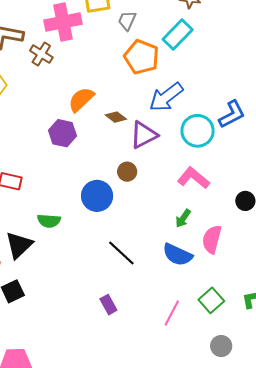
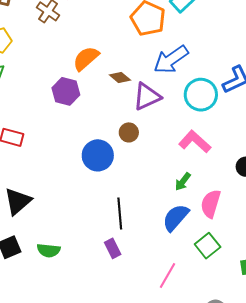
green semicircle: (49, 221) -> (49, 250), moved
black line: (121, 253) -> (120, 213), turned 40
blue semicircle: (177, 255) -> (176, 218), turned 104
green square: (211, 300) -> (208, 246), moved
purple rectangle: (108, 305) -> (113, 248), moved

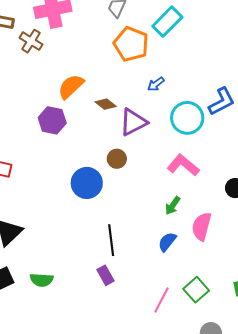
blue arrow: (171, 60) -> (156, 84), size x0.5
blue semicircle: (176, 218) -> (167, 242), size x0.7
green square: (208, 246) -> (196, 290), moved

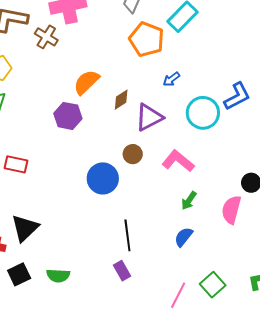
brown diamond: (106, 104) -> (121, 100), turned -70
pink L-shape: (183, 165) -> (178, 161), moved
pink semicircle: (202, 226) -> (231, 210), moved

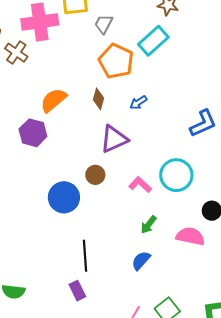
brown diamond: (121, 100) -> (98, 99), moved, turned -45
cyan circle: (203, 113) -> (176, 175), moved
pink L-shape: (178, 161) -> (140, 185), size x0.7
pink semicircle: (231, 210) -> (190, 236), turned 84

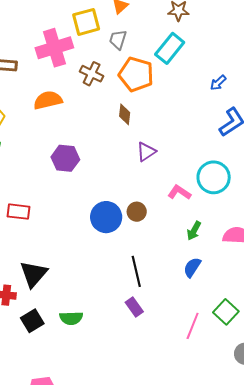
brown cross: (16, 53) -> (92, 74), moved
orange semicircle: (53, 100) -> (48, 100), moved, turned 36
blue arrow: (138, 103) -> (218, 83), moved
purple triangle: (114, 139) -> (146, 152), size x0.7
brown circle: (95, 175) -> (137, 212), moved

